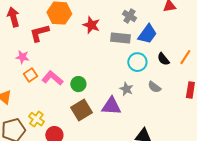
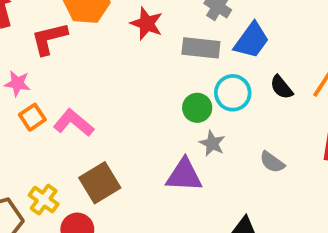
green circle: (78, 84) -> (197, 108), moved
gray semicircle: (154, 87) -> (272, 162), moved
brown square: (81, 110) -> (100, 183), moved

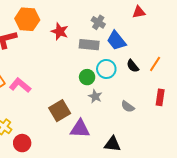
blue trapezoid: (251, 40) -> (116, 41), turned 105
purple triangle: (184, 175) -> (80, 129), moved
brown square: (100, 183) -> (60, 111), moved

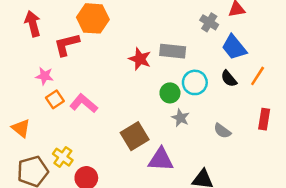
gray cross: (98, 22) -> (209, 22), moved
red star: (60, 31) -> (140, 59), moved
blue trapezoid: (116, 41) -> (234, 47), moved

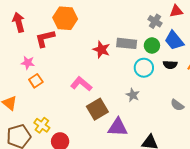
black semicircle: (229, 79) -> (170, 65), turned -48
green circle: (170, 93) -> (152, 45), moved
pink L-shape: (84, 103) -> (81, 84), moved
gray semicircle: (222, 131) -> (177, 105), moved

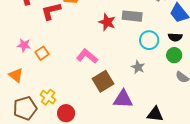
green circle: (152, 45) -> (174, 55), moved
pink star: (28, 63) -> (24, 45), moved

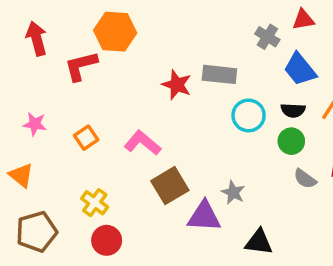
orange square: (42, 53) -> (86, 138), moved
gray star: (138, 67) -> (233, 192), moved
yellow cross: (48, 97) -> (95, 203), moved

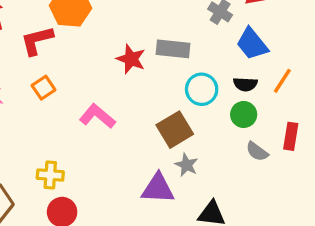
orange square: (86, 138) -> (44, 88), moved
brown square: (170, 186) -> (175, 130), moved
yellow cross: (95, 203) -> (50, 175), turned -32

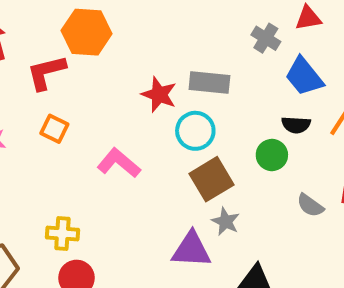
orange square: (44, 88) -> (54, 129), turned -30
cyan circle: (202, 89) -> (195, 131), moved
green circle: (244, 114) -> (272, 155), moved

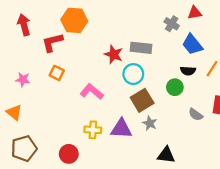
yellow cross: (62, 234) -> (93, 130), moved
purple triangle: (191, 250) -> (121, 129), moved

